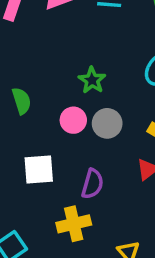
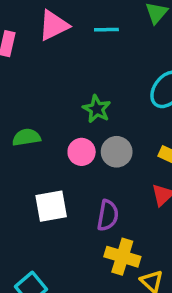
green semicircle: (22, 101) -> (26, 137), turned -76
yellow cross: (74, 224) -> (122, 257), moved, turned 36

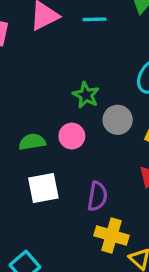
green semicircle: (26, 137) -> (32, 142), moved
gray circle: (117, 152) -> (118, 120), moved

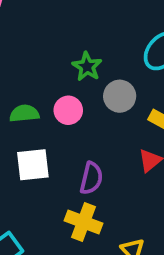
yellow cross: (112, 236) -> (84, 222), moved

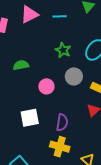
green star: (87, 67) -> (63, 50), moved
green semicircle: (24, 113) -> (21, 65), moved

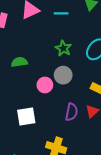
gray circle: (74, 76) -> (63, 75), moved
purple semicircle: (62, 122) -> (72, 112), moved

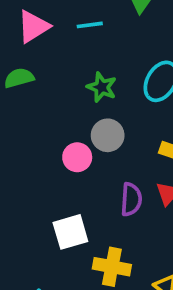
green semicircle: (19, 62) -> (19, 78), moved
white square: (26, 117) -> (70, 232), moved

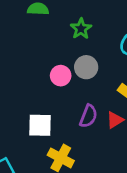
green star: (102, 87) -> (81, 29), moved

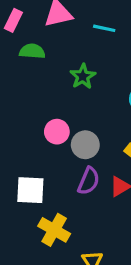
gray circle: (86, 67) -> (85, 145), moved

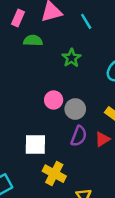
cyan line: (104, 28) -> (86, 21), turned 49

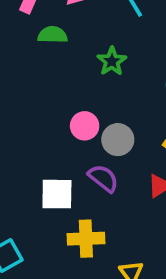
purple semicircle: (79, 136) -> (103, 178), moved, turned -72
yellow cross: (54, 174) -> (86, 239), turned -30

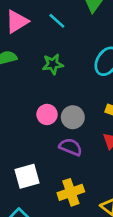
green star: (112, 61) -> (53, 64), turned -30
white square: (57, 194) -> (27, 176), moved

